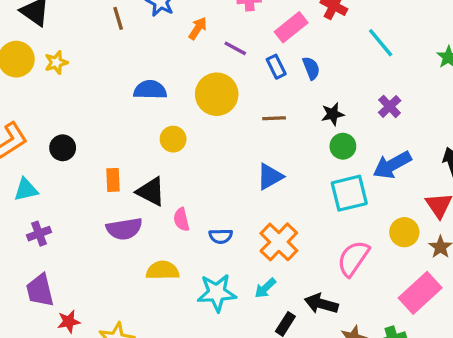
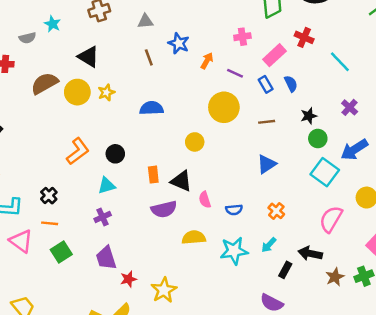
blue semicircle: (150, 90) -> (151, 108), moved
cyan triangle: (26, 190) -> (107, 185), moved
cyan square: (349, 193) -> (325, 172), turned -36
orange cross: (279, 242) -> (276, 211), size x0.6

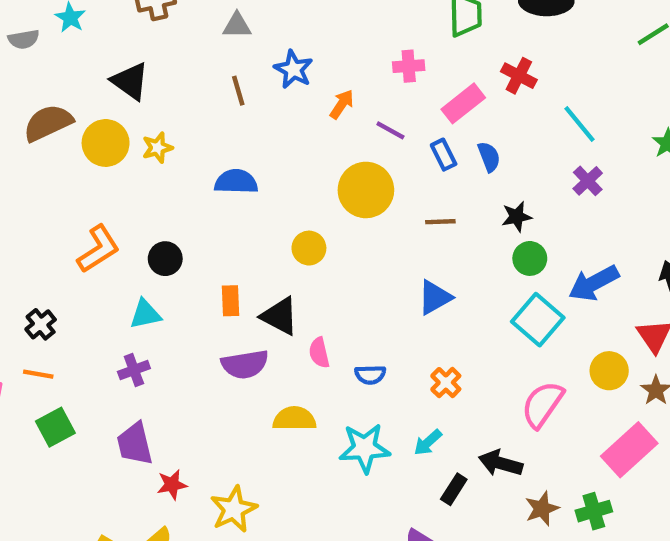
purple cross: (350, 107) -> (588, 181), moved

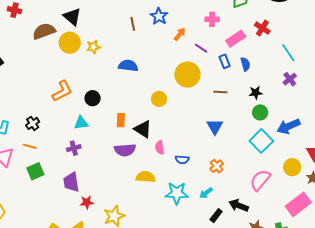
black triangle: (130, 81) -> (72, 17), moved
blue triangle: (435, 297) -> (215, 127), turned -36

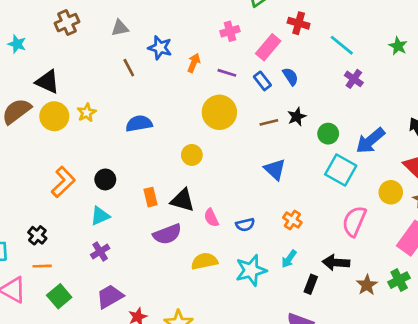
black star: (256, 93) -> (297, 117), moved
purple trapezoid: (71, 182) -> (110, 297), turned 85

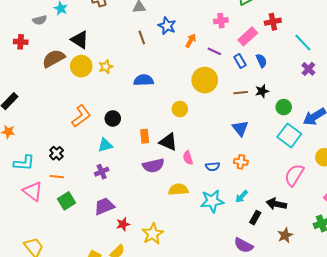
red cross: (299, 23) -> (273, 22), turned -35
orange cross: (292, 220) -> (241, 162), moved, turned -32
brown star: (367, 285) -> (285, 235), moved

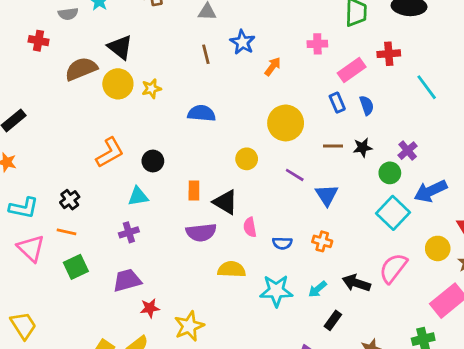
purple line: (214, 51) -> (295, 175), moved
purple cross: (308, 69) -> (408, 151), moved
black arrow: (276, 204) -> (356, 283), moved

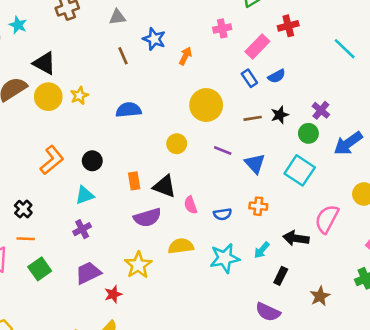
cyan line: (427, 87) -> (345, 49), moved
blue semicircle: (367, 105) -> (277, 76), turned 90
cyan square: (393, 213) -> (300, 170), moved
yellow star: (189, 326) -> (138, 265), moved

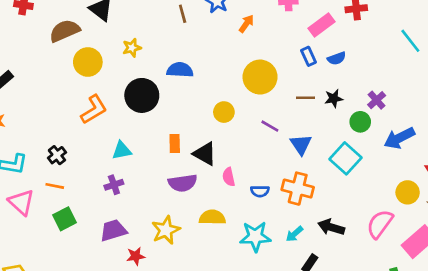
yellow circle: (48, 97) -> (88, 62), moved
black circle: (92, 161) -> (142, 95), moved, size x1.6
orange cross: (258, 206) -> (298, 189), size x1.6
pink semicircle: (327, 219) -> (380, 224), moved

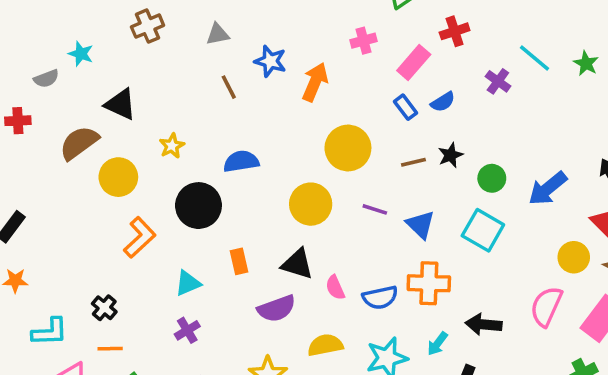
orange arrow: (246, 24) -> (315, 82), size x1.5
purple cross: (377, 100) -> (498, 81), moved
yellow circle: (224, 112) -> (311, 204), size x1.5
orange rectangle: (175, 143) -> (239, 261), moved
blue semicircle: (260, 191) -> (380, 297), size x1.4

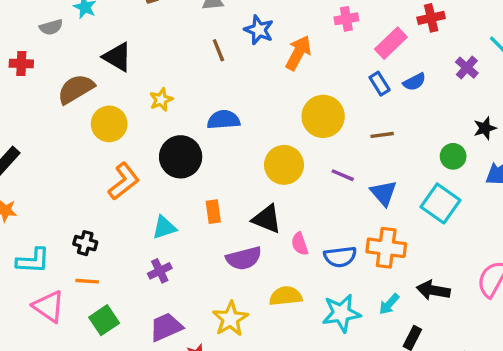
black star: (450, 155) -> (485, 128), moved
black cross: (104, 308) -> (85, 243), turned -30

